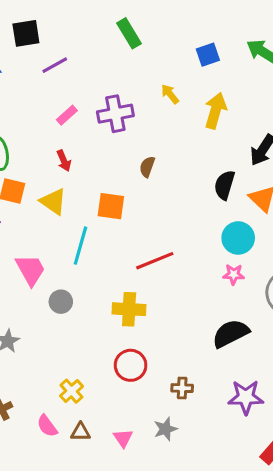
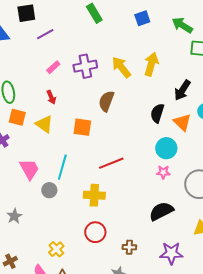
blue square: (208, 55) -> (142, 18), moved
yellow arrow: (170, 94) -> (121, 67), moved, size x1.6
brown semicircle: (147, 167) -> (106, 101), size x1.5
cyan line: (81, 246) -> (62, 167), moved

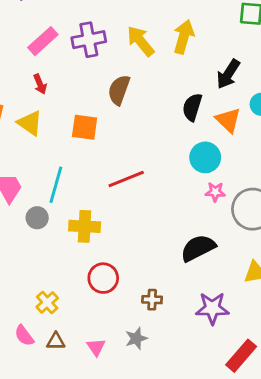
pink rectangle: (53, 67) -> (43, 41), size x1.5
pink star: (163, 172) -> (215, 192), moved
yellow cross: (94, 195) -> (85, 226), moved

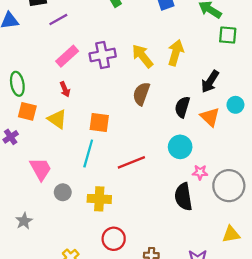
brown semicircle: (119, 90) -> (141, 94), moved
cyan circle: (205, 157) -> (180, 147), moved
cyan line: (56, 185) -> (88, 154), moved
black semicircle: (198, 248) -> (183, 197), moved, turned -72

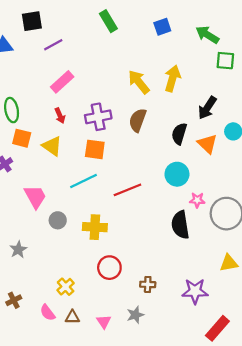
purple cross: (103, 55) -> (98, 117), moved
cyan line: (88, 154) -> (84, 181), turned 48

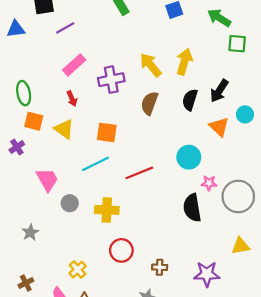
purple cross: (98, 117) -> (111, 80), moved
black semicircle: (179, 134) -> (190, 100), moved

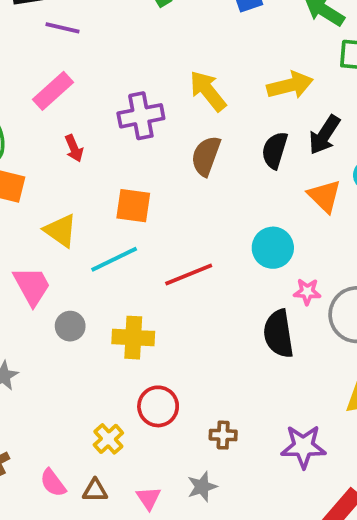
purple line: (65, 28) -> (63, 28), turned 42
yellow arrow: (184, 62) -> (290, 85), moved, turned 60
pink rectangle: (74, 65) -> (53, 91), moved
yellow triangle: (64, 129) -> (61, 230), moved
yellow cross: (78, 270) -> (108, 439), moved

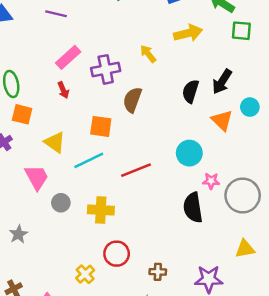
yellow arrow: (290, 85) -> (188, 33), moved
pink rectangle: (53, 91) -> (68, 57), moved
yellow arrow: (208, 91) -> (148, 54), size x0.7
brown semicircle: (206, 156) -> (132, 100), moved

